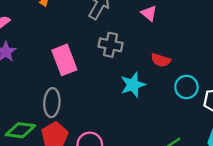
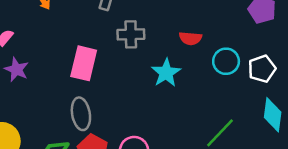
pink rectangle: (64, 60) -> (84, 63), turned 48

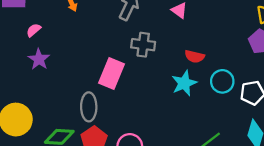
pink rectangle: (84, 63) -> (111, 73), moved
cyan star: (166, 73) -> (184, 83), moved

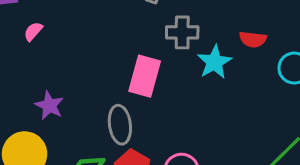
purple star: (39, 59) -> (49, 105), moved
cyan star: (184, 83) -> (214, 62), moved

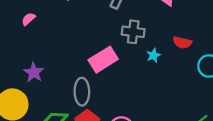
cyan star: (214, 62) -> (153, 55), size x0.6
pink rectangle: (145, 76) -> (103, 60), turned 36

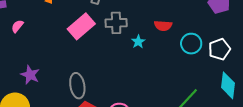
pink rectangle: (103, 60) -> (81, 26), moved

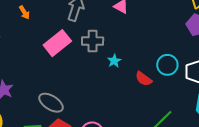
red semicircle: (163, 26) -> (144, 79), moved, turned 30
gray ellipse: (77, 86) -> (51, 103), turned -50

